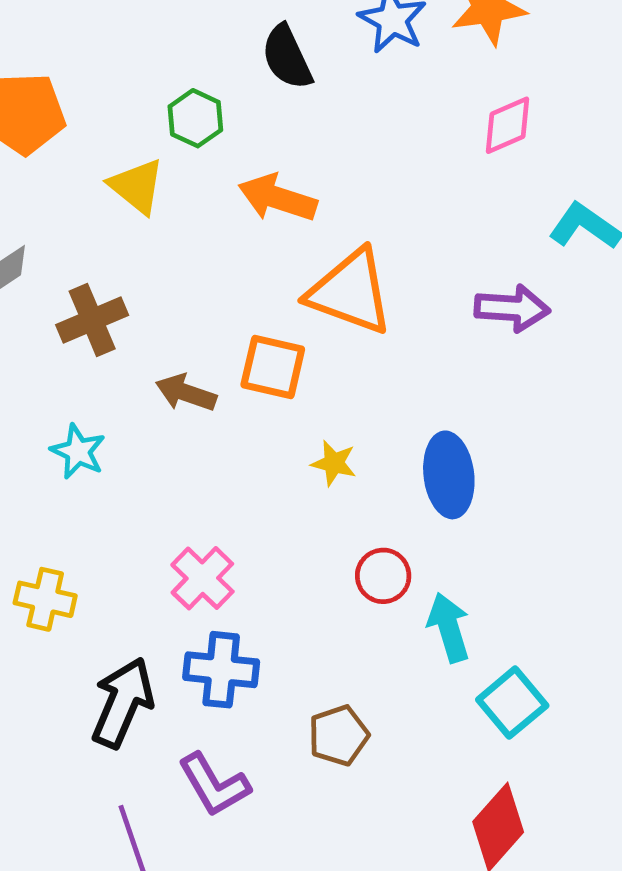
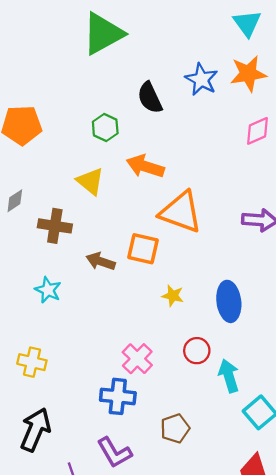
yellow triangle: (137, 186) -> (90, 181), moved
brown cross: (92, 320) -> (55, 226), turned 32
pink cross: (202, 578) -> (137, 359), moved
black arrow: (123, 703) -> (35, 430), moved

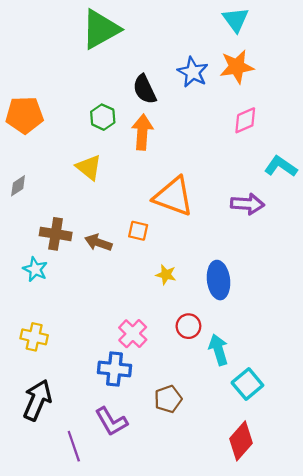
orange arrow: (145, 166) -> (142, 132), moved, turned 76
brown cross: (55, 226) -> (56, 234), moved
orange square: (143, 249) -> (138, 231), size x0.7
cyan star: (48, 290) -> (35, 269), moved

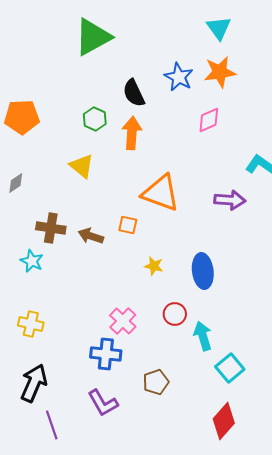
pink diamond: (245, 120) -> (209, 120), moved
purple line: (74, 446) -> (52, 425), moved

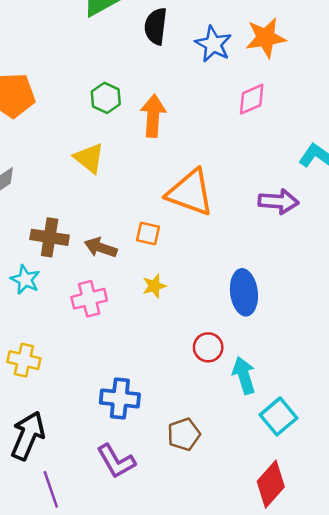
black semicircle: (134, 93) -> (156, 26), moved, turned 32
yellow star: (154, 266) -> (154, 286), moved, turned -30
pink cross: (123, 321) -> (89, 299), moved, turned 32

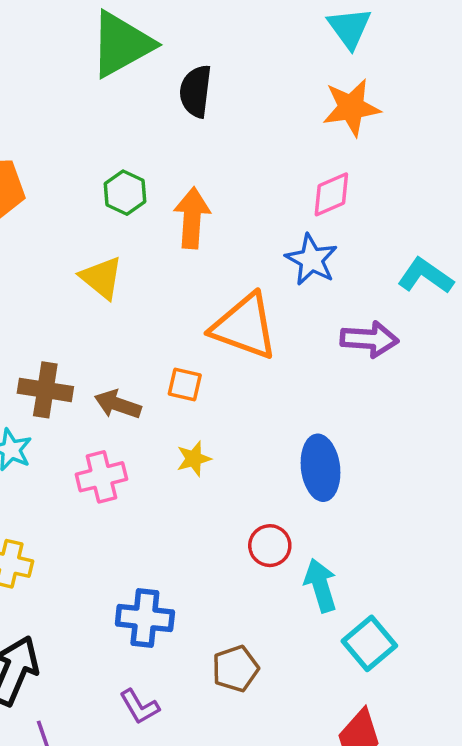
blue star: (213, 44) -> (311, 260), moved
purple L-shape: (116, 461) -> (139, 707), size x0.7

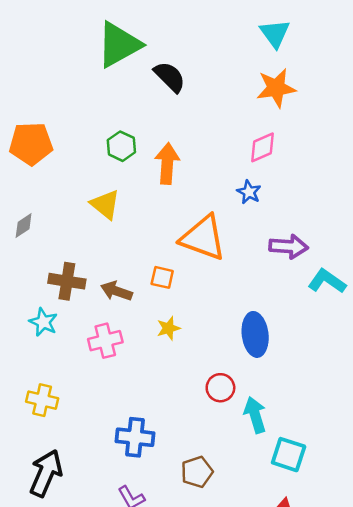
black semicircle: (196, 91) -> (170, 77), turned 128
blue star: (311, 260) -> (249, 192), size x0.7
cyan L-shape: (425, 276) -> (327, 281), moved
cyan square: (369, 643) -> (289, 455), turned -32

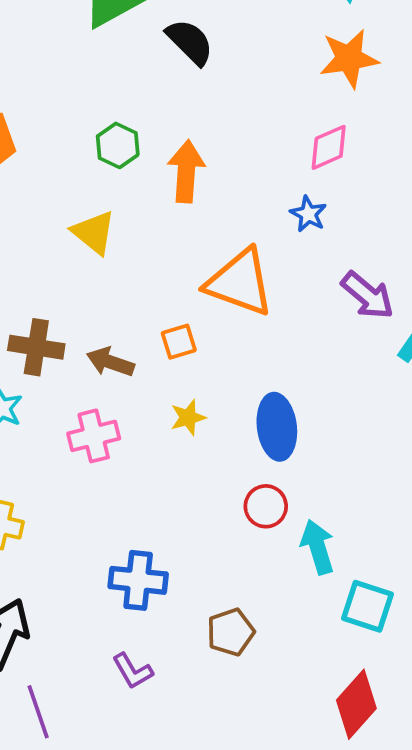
purple arrow: (289, 247) -> (368, 295), turned 36
orange square: (162, 277) -> (179, 342), turned -30
blue ellipse: (255, 334) -> (277, 427), moved

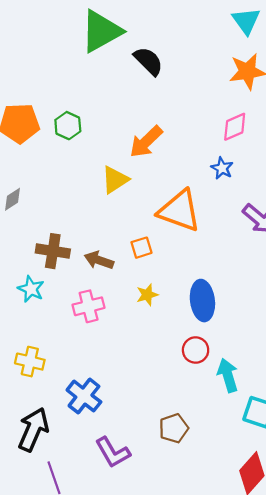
green hexagon: (118, 145) -> (68, 126), moved
orange arrow: (186, 171) -> (146, 142), turned -138
yellow triangle: (94, 232) -> (115, 180), moved, turned 48
blue cross: (138, 580) -> (84, 396), moved, turned 32
purple L-shape: (133, 671) -> (113, 452), size x1.4

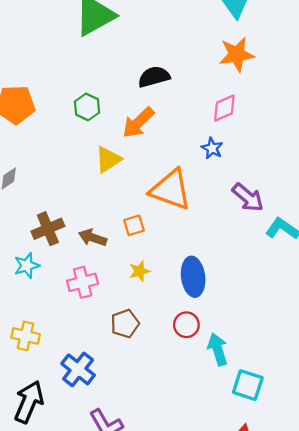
black semicircle: (148, 61) -> (154, 77), moved, turned -60
green hexagon: (68, 126) -> (87, 107), moved
brown cross: (53, 251) -> (48, 229), turned -32
cyan star: (31, 289) -> (27, 266), turned 30
brown pentagon: (174, 428) -> (125, 324), moved

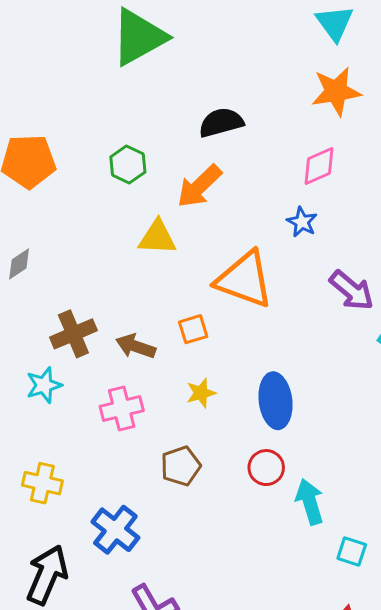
yellow triangle: (108, 159) -> (157, 238), turned 36
cyan square: (248, 385) -> (352, 551), size x0.7

